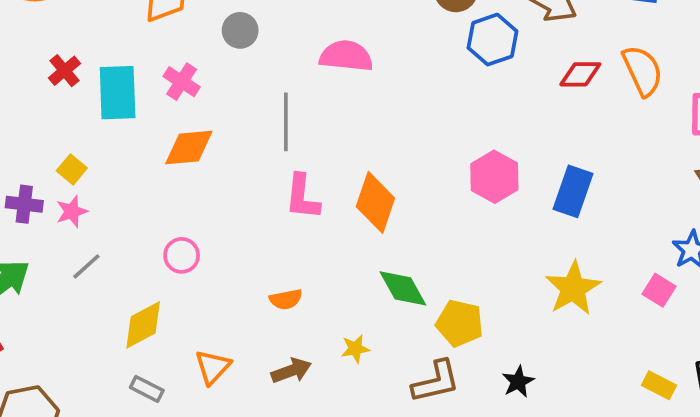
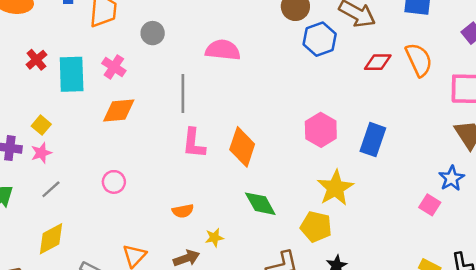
yellow star: (573, 288) -> (335, 188), moved
yellow pentagon: (460, 323) -> (316, 227), moved
yellow diamond: (143, 325) -> (51, 239), moved
yellow star: (355, 349) -> (214, 238), moved

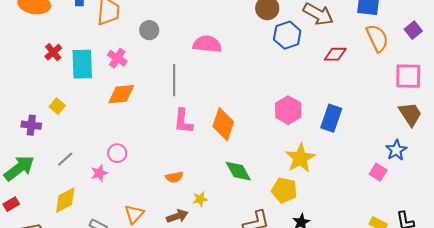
orange semicircle: (419, 60) -> (377, 38), moved
pink star: (41, 153) -> (99, 173), moved

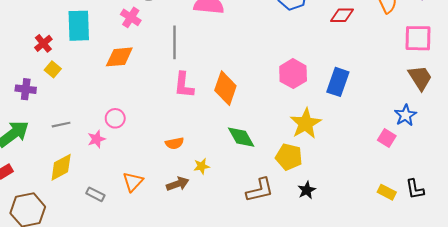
red cross: (53, 52) -> (43, 43), moved
pink cross: (117, 58) -> (131, 17), moved
gray line: (65, 159) -> (61, 125), turned 30

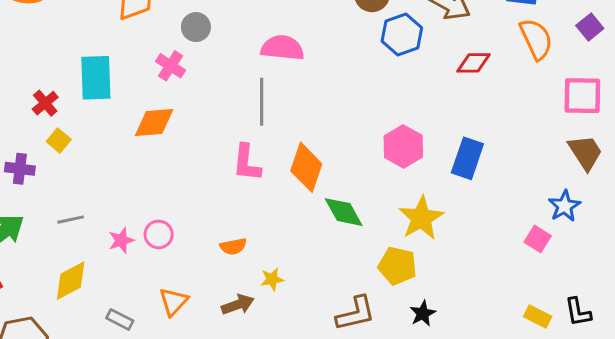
gray line: (174, 42) -> (262, 102), moved
pink circle: (115, 118) -> (159, 234), moved
green diamond: (241, 137) -> (344, 212), moved

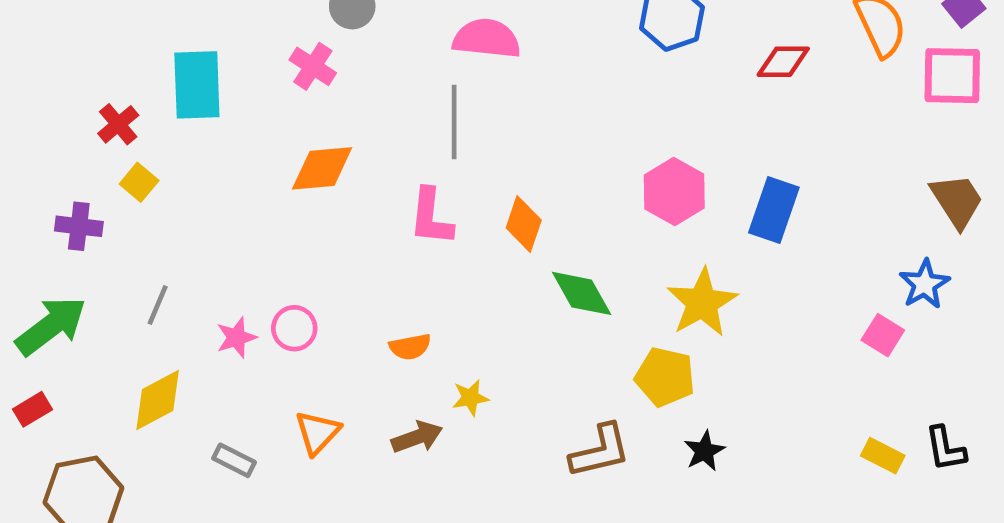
pink square: (582, 96) -> (952, 76), moved
orange diamond: (154, 123) -> (322, 168), moved
orange diamond: (306, 167) -> (524, 224), size x0.7
gray line: (71, 220) -> (158, 305), turned -55

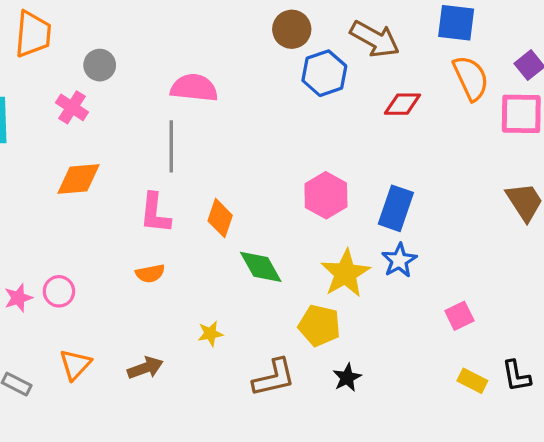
blue star: (925, 284) -> (399, 260), moved
pink square: (883, 335) -> (459, 316), moved, turned 32
orange semicircle: (410, 347) -> (150, 273), moved
yellow star: (470, 398) -> (210, 334), moved

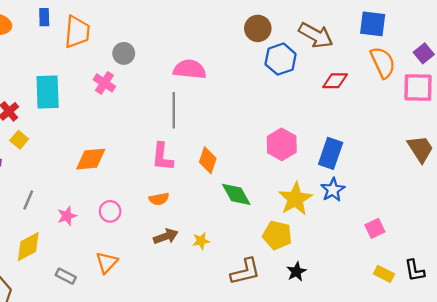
orange diamond: (79, 179) -> (91, 159), moved
pink circle: (59, 291) -> (110, 211), moved
brown arrow: (145, 368) -> (166, 236), moved

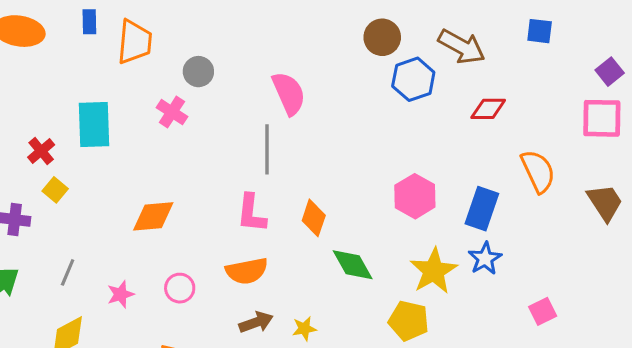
blue square: (373, 24) -> (540, 31), size x0.7
orange semicircle: (383, 62) -> (538, 171), moved
pink semicircle: (190, 69) -> (289, 93), turned 60
orange semicircle: (159, 199) -> (247, 271), size x1.5

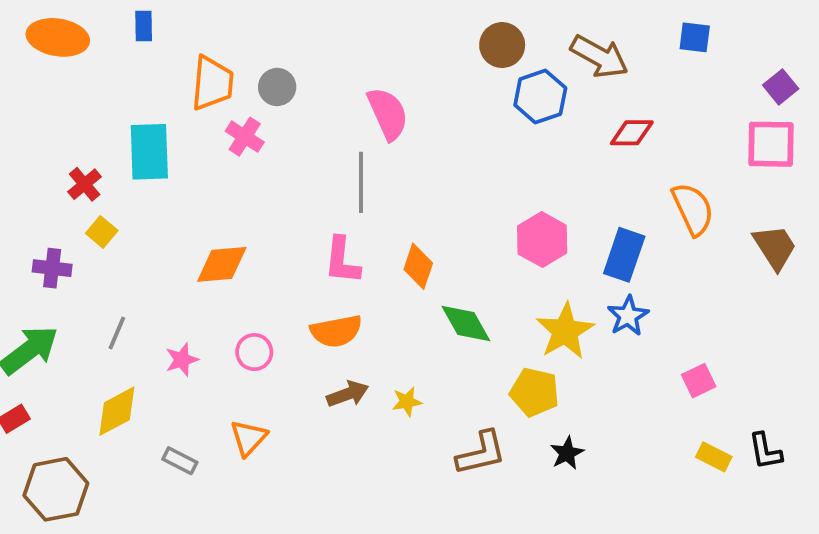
orange trapezoid: (135, 42) -> (212, 83), moved

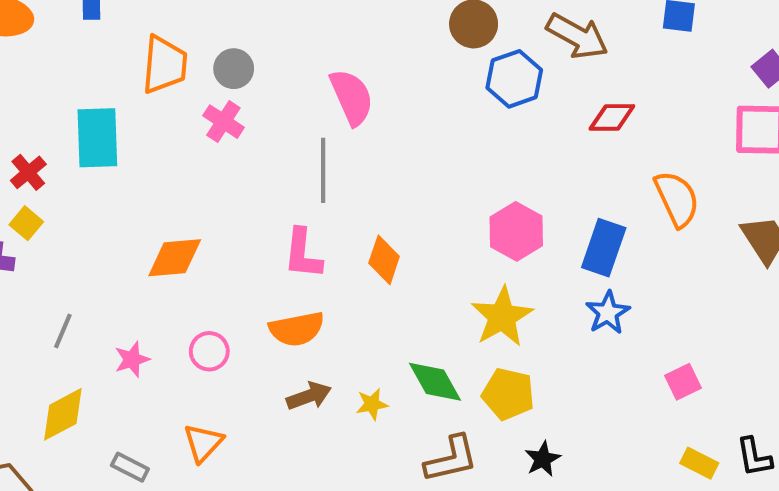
pink cross: (245, 137) -> (223, 122), moved
yellow square: (102, 232) -> (26, 223), moved
green diamond: (466, 323) -> (435, 382), moved
yellow star: (565, 331) -> (502, 317), moved

